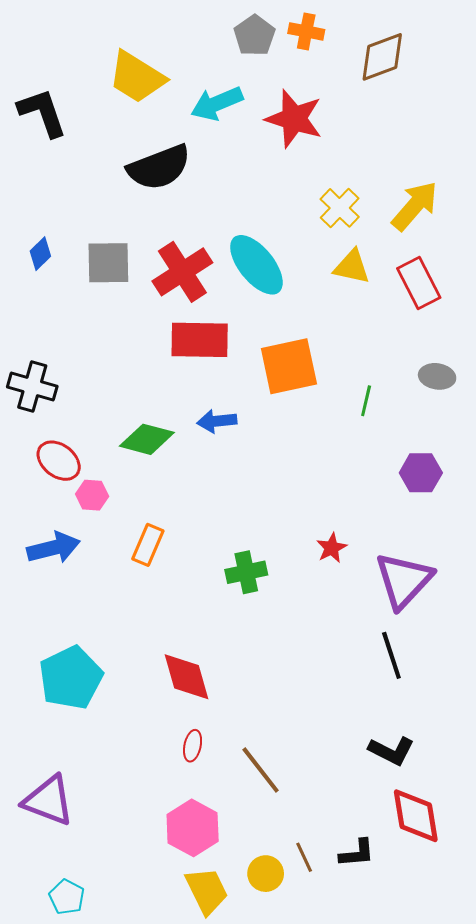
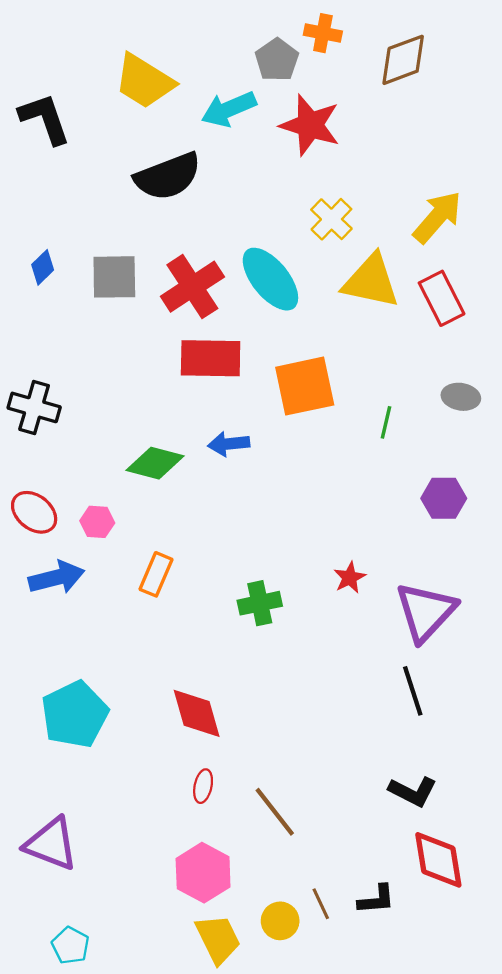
gray pentagon: (254, 35) -> (277, 60), moved
yellow cross: (340, 208) -> (331, 219), moved
yellow triangle: (352, 267) -> (371, 281), size x1.5
red ellipse: (59, 461) -> (34, 512), moved

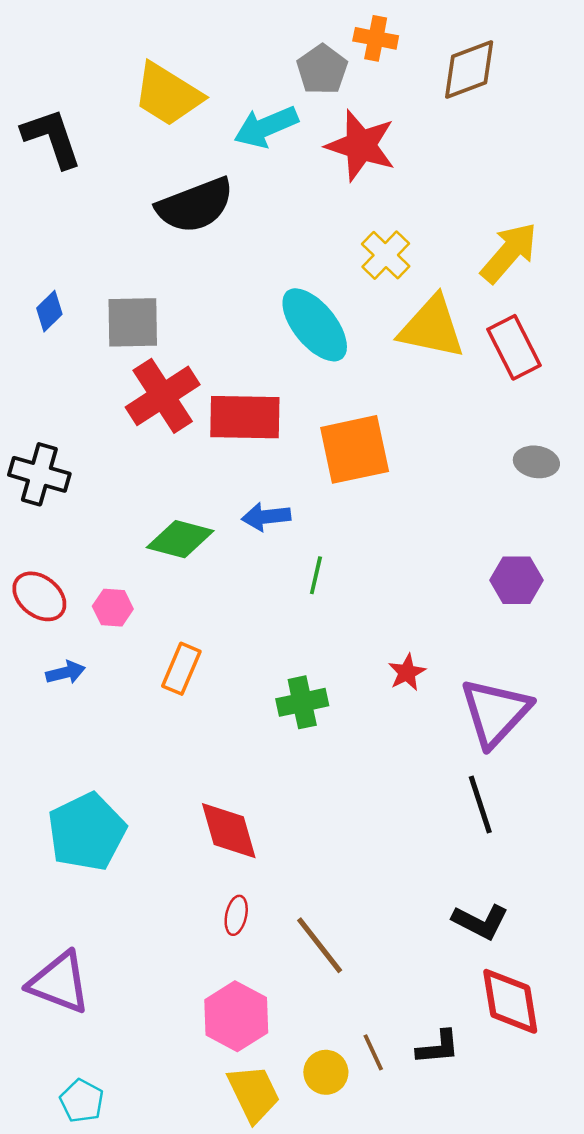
red cross: (192, 287) -> (163, 396), moved
green line: (386, 422) -> (316, 575), moved
blue arrow: (57, 578) -> (66, 672), size x0.6

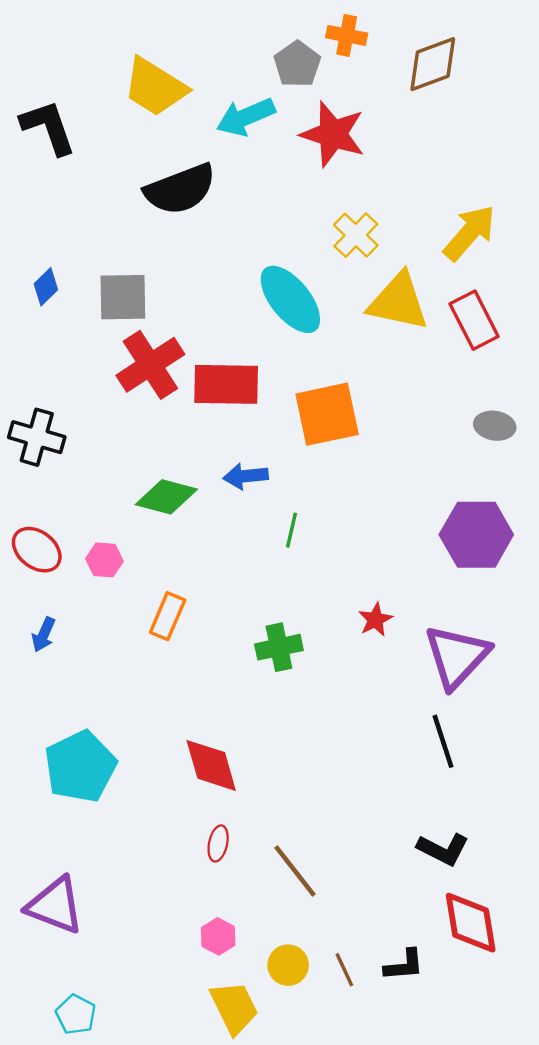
purple hexagon: (516, 580) -> (476, 535), size x1.5
blue arrow: (66, 672) -> (44, 635), moved, turned 128
pink hexagon: (236, 1016) -> (218, 936), size x0.6
yellow circle: (326, 1072) -> (288, 965), moved

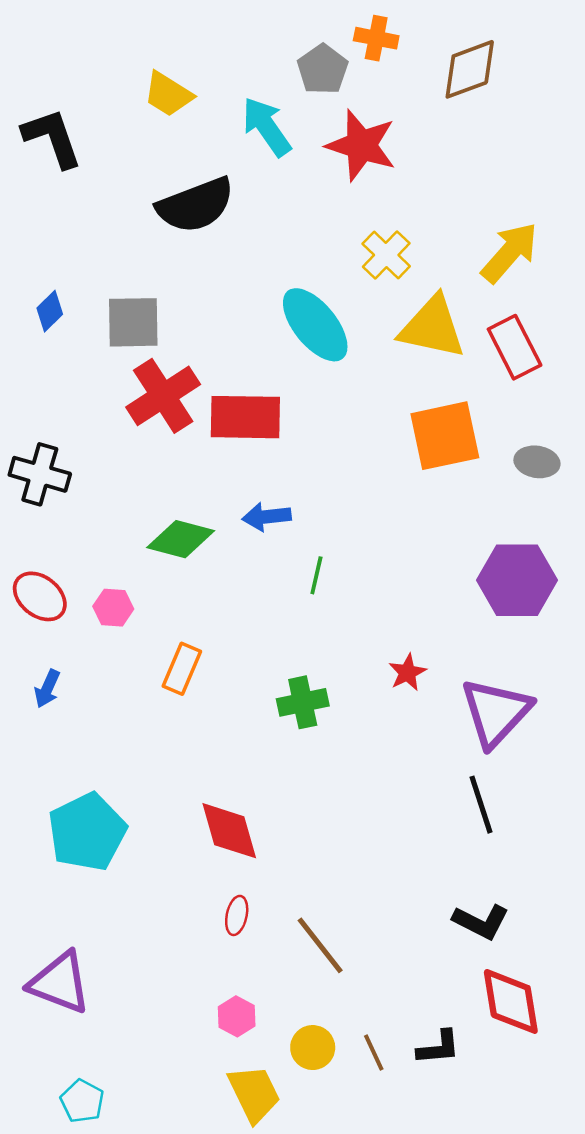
yellow trapezoid: (155, 87) -> (168, 94), size x0.7
cyan arrow: (246, 117) -> (267, 127), turned 78
orange square: (327, 414) -> (445, 436), moved

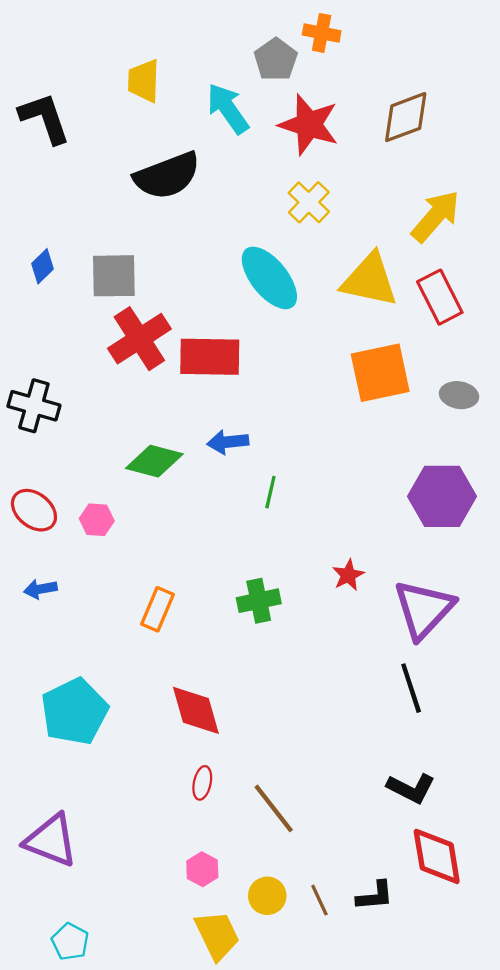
brown diamond: (470, 69) -> (406, 117), moved
yellow trapezoid: (168, 94) -> (144, 81), turned 60
yellow cross: (386, 255) -> (309, 202), moved
orange rectangle: (182, 669) -> (158, 609), moved
blue arrow: (47, 689) -> (40, 589), turned 56

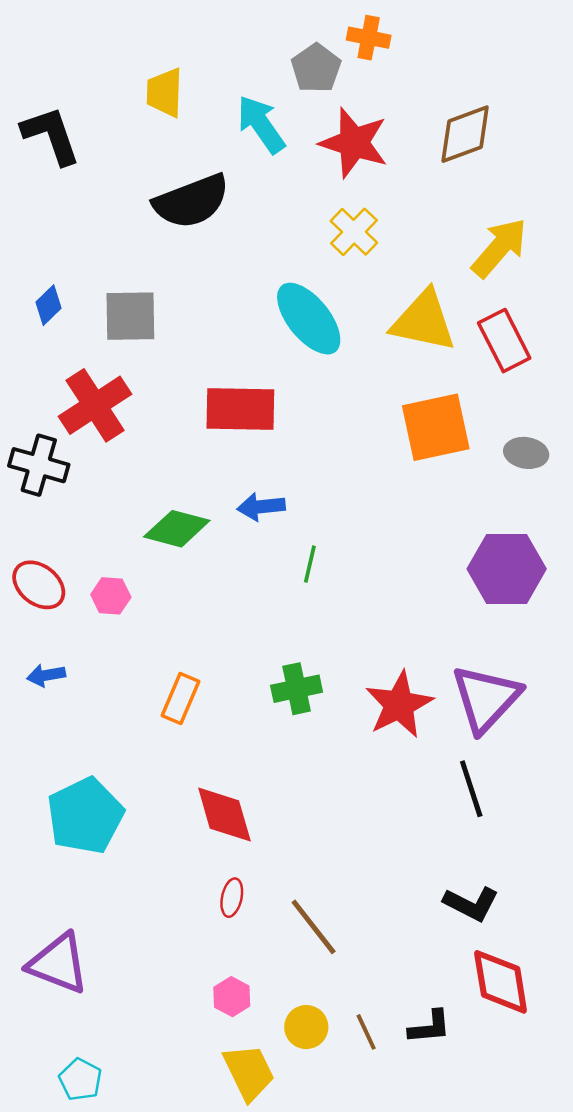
red cross: (139, 339) -> (95, 405), moved
red star: (348, 575) -> (399, 705), moved, size x1.8

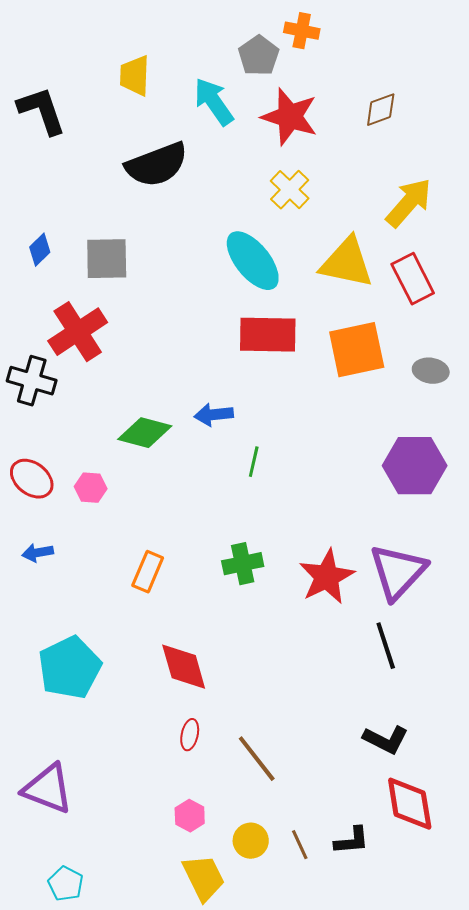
brown diamond: (465, 134) -> (381, 110), size x0.7
red rectangle: (240, 409) -> (268, 335), moved

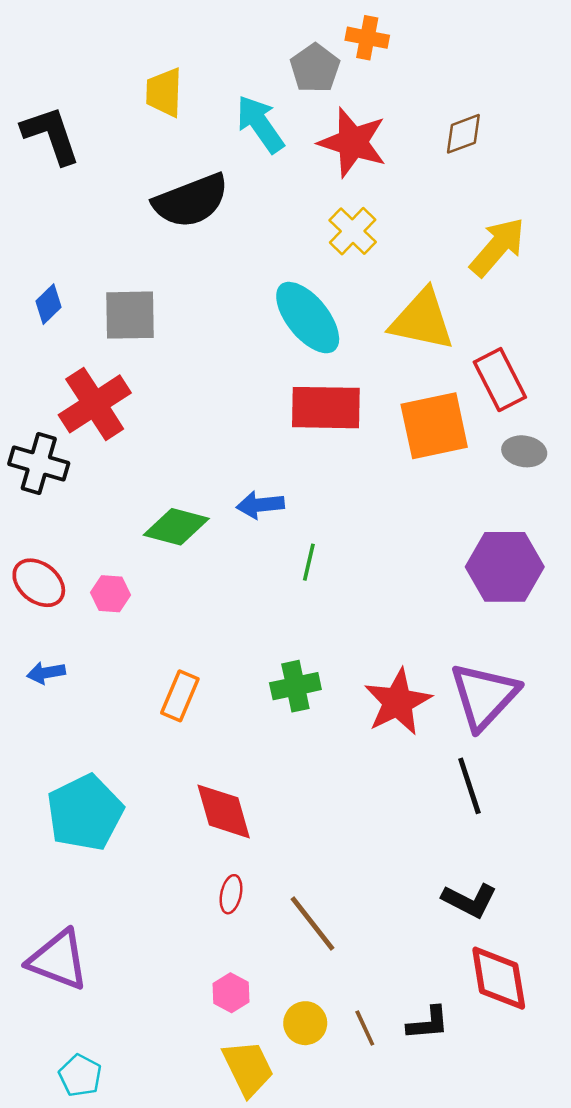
red rectangle: (413, 279) -> (500, 380), moved

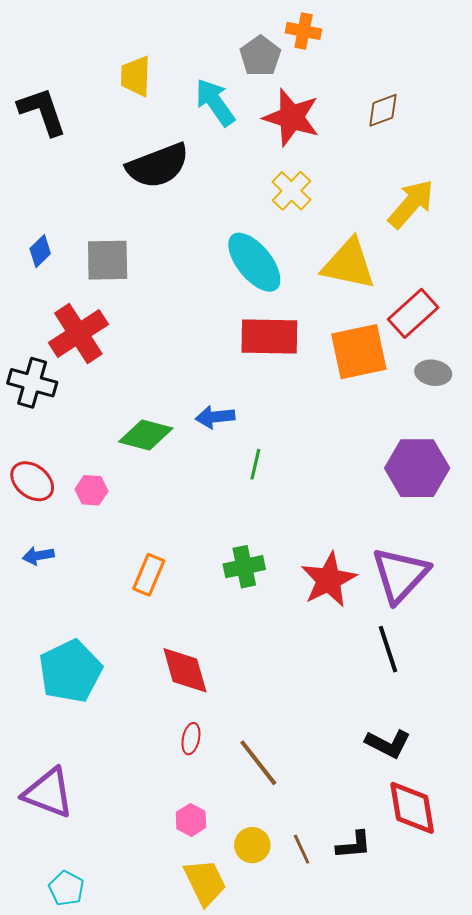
red rectangle: (500, 380) -> (413, 313), turned 75

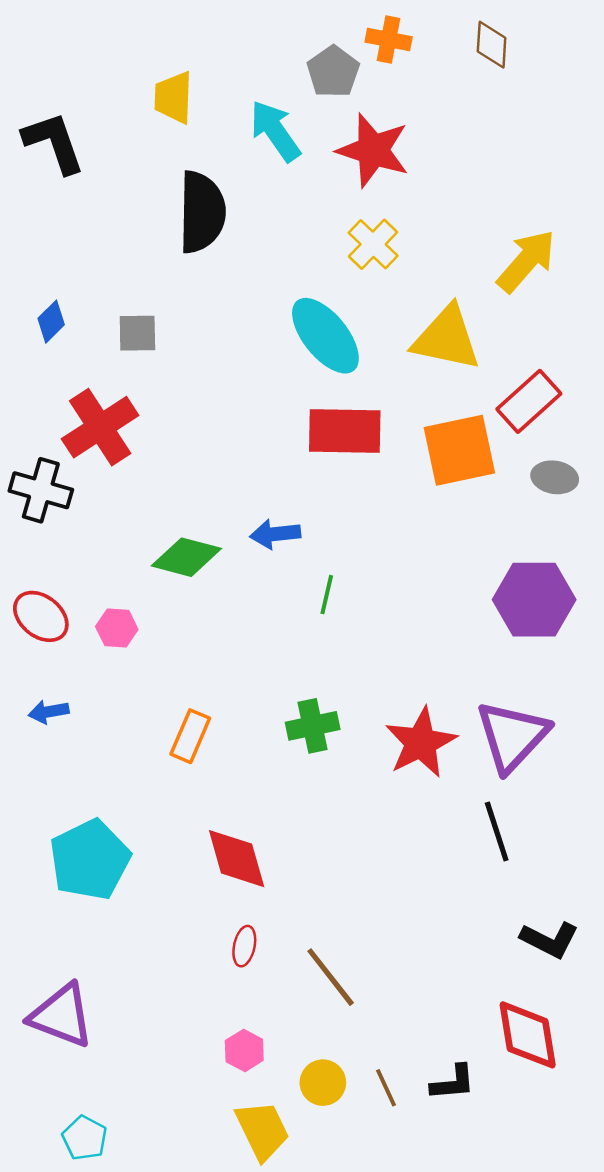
brown diamond: (383, 110) -> (492, 45), moved, turned -66
black semicircle: (158, 166) -> (202, 212), turned -68
gray square: (108, 260) -> (137, 333), size x0.7
black L-shape: (388, 744) -> (550, 940), moved

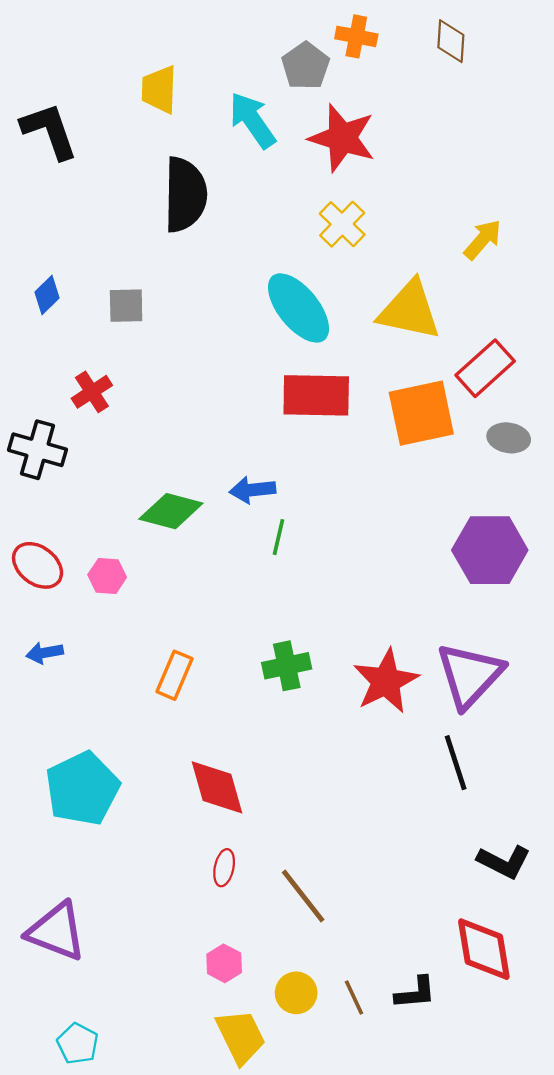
yellow arrow: (526, 261) -> (483, 240), size x0.7
red cross: (100, 427) -> (92, 392), size x0.6
green line: (327, 595) -> (278, 537), moved

